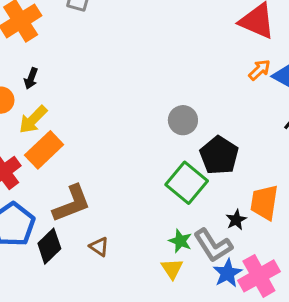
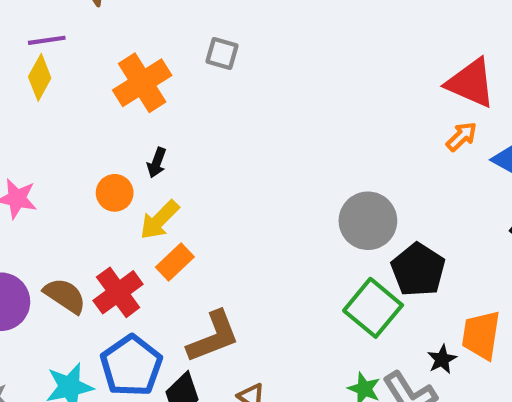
orange arrow: (259, 70) -> (462, 136), moved
gray circle: (183, 120) -> (368, 221), size x1.4
orange rectangle: (44, 150) -> (175, 262), size x0.7

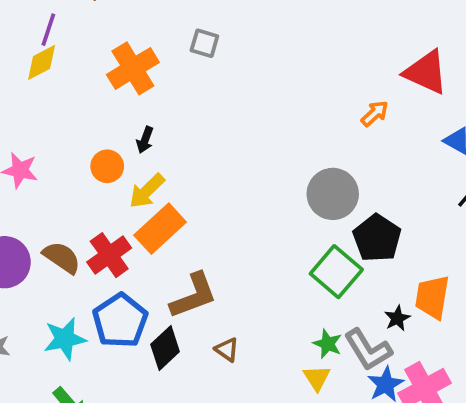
purple line: (47, 40) -> (48, 30), turned -64
yellow diamond: (40, 77) -> (42, 62), turned 33
orange arrow: (462, 136) -> (375, 114), moved
orange rectangle: (175, 262) -> (160, 229), size x1.5

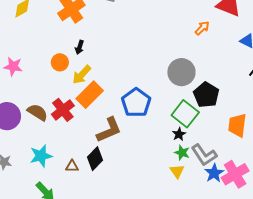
black star: (397, 318) -> (179, 134), moved
blue pentagon: (120, 321) -> (136, 103), moved
brown triangle: (227, 350) -> (72, 166), moved, turned -32

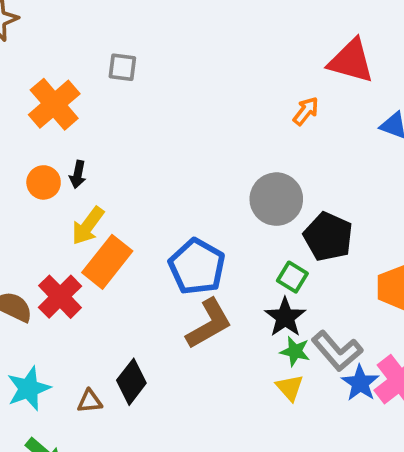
orange circle: (60, 62) -> (44, 182), moved
green square: (185, 114) -> (292, 277), size x0.6
brown L-shape: (109, 130) -> (209, 324), moved
black star: (179, 134) -> (285, 317), size x1.5

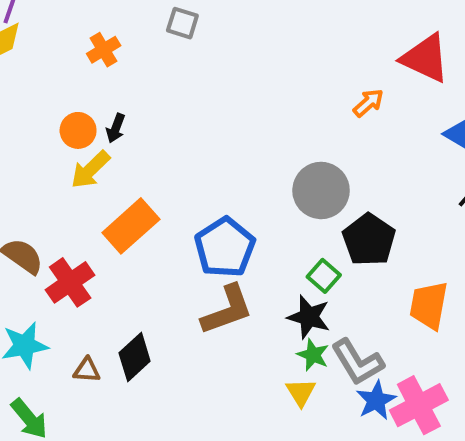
orange cross: (54, 104) -> (104, 50), size x0.6
yellow arrow: (88, 226) -> (90, 170), moved
red cross: (60, 297) -> (70, 282), moved
black star: (285, 317) -> (309, 317), turned -30

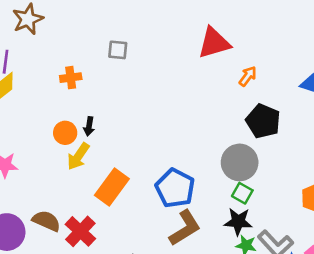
orange cross: (104, 50) -> (71, 78), turned 35
red triangle: (425, 58) -> (214, 43), moved, turned -30
gray circle: (321, 190) -> (240, 162), moved
black pentagon: (369, 240) -> (263, 121), moved

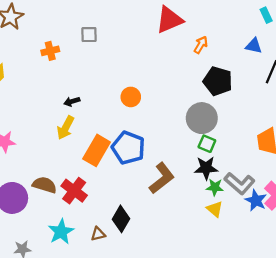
orange cross: (71, 78) -> (50, 51), moved
black arrow: (89, 126) -> (72, 101), turned 70
orange circle: (65, 133) -> (131, 97), moved
blue pentagon: (175, 188) -> (128, 148), moved

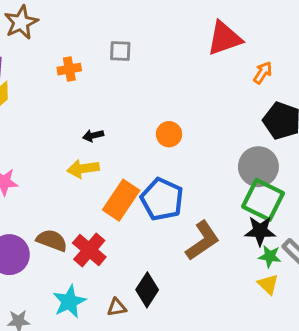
yellow arrow: (66, 128) -> (83, 169), turned 50
green square: (207, 144) -> (263, 200), size x1.8

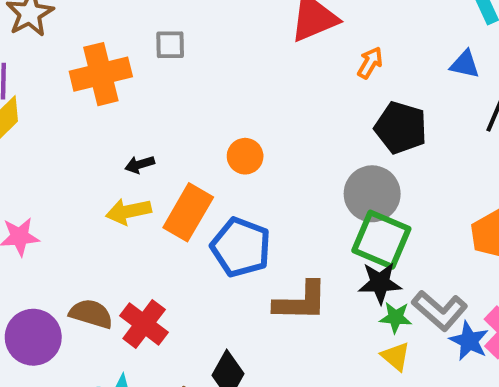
orange cross: (69, 69) -> (101, 74), size x1.8
orange rectangle: (121, 200) -> (188, 212), moved
brown L-shape: (203, 241) -> (301, 301), turned 39

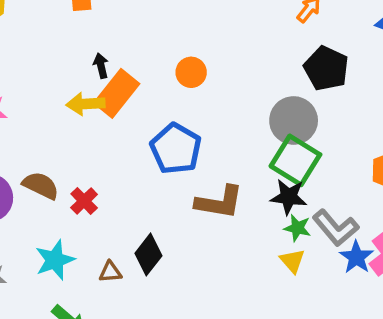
black arrow: (140, 164) -> (101, 66), turned 85
orange rectangle: (188, 212) -> (117, 93), moved
red cross: (144, 324) -> (84, 201), size x0.7

